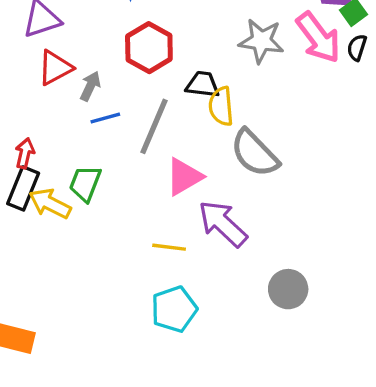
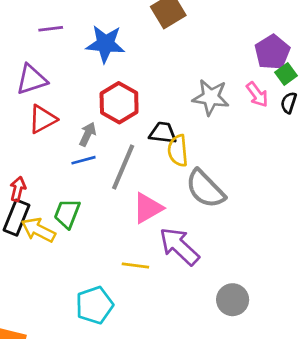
pink arrow: (318, 38) -> (257, 95), size x0.6
gray arrow: (90, 86) -> (88, 134), moved
cyan pentagon: (174, 309) -> (94, 305), moved

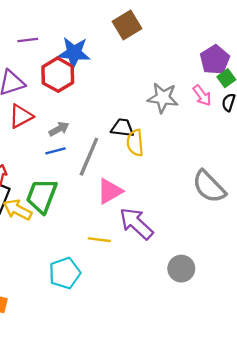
red hexagon: (119, 103) -> (58, 75), moved
gray arrow: (88, 134) -> (59, 129), turned 36
gray semicircle: (205, 189) -> (209, 187), moved
green trapezoid: (67, 214) -> (42, 196), size x1.4

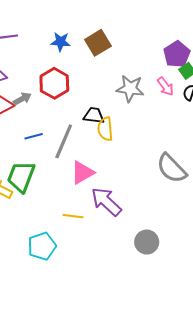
brown square: (127, 25) -> (98, 43), moved
blue star: (74, 53) -> (61, 42), moved, size x0.7
red hexagon: (58, 75) -> (54, 83), moved
gray arrow: (59, 129) -> (22, 99), moved

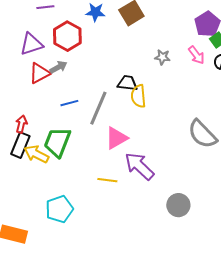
red hexagon: (54, 83) -> (67, 36), moved
gray star: (130, 88) -> (162, 57), size x0.6
cyan pentagon: (42, 246) -> (59, 209), moved

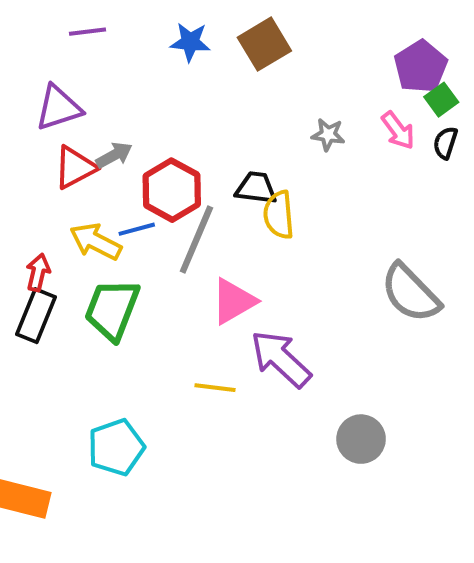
red hexagon: (67, 36) -> (172, 190), moved
yellow arrow: (36, 154) -> (96, 242), moved

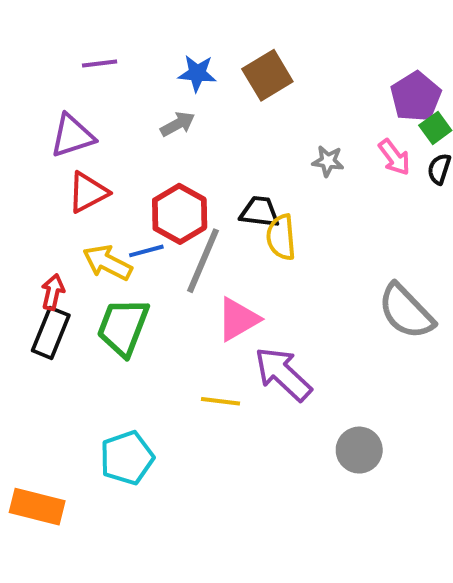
gray arrow: (114, 155) -> (178, 124), moved

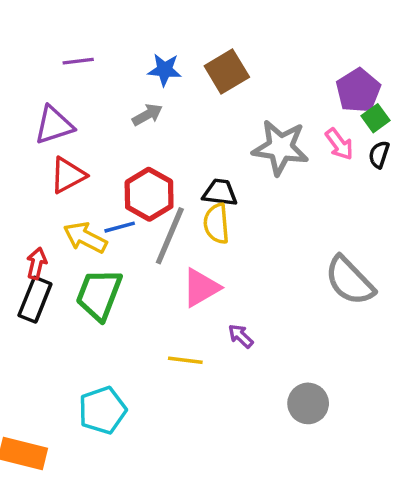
gray star: (328, 161) -> (280, 148), size x2.0
yellow semicircle: (281, 237) -> (216, 224), moved
purple arrow: (283, 374) -> (241, 336), size x0.5

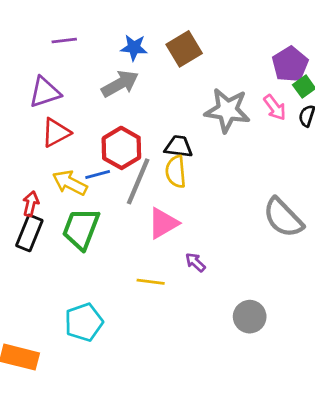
gray arrow: (147, 115) -> (120, 84), size x1.5

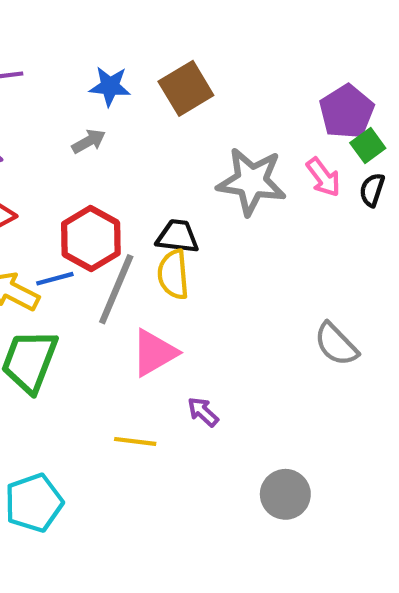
gray arrow: (120, 84) -> (89, 141), size x0.6
gray semicircle: (283, 218) -> (336, 344), size x0.7

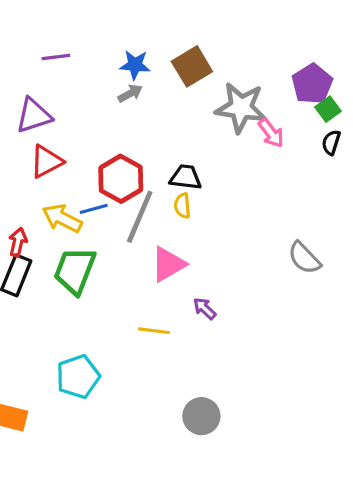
gray arrow: (89, 141) -> (130, 93), moved
pink arrow: (323, 177) -> (271, 133), moved
gray star: (252, 181) -> (241, 108), moved
yellow semicircle: (173, 274) -> (182, 206), size x0.7
gray circle: (285, 494) -> (201, 416), moved

